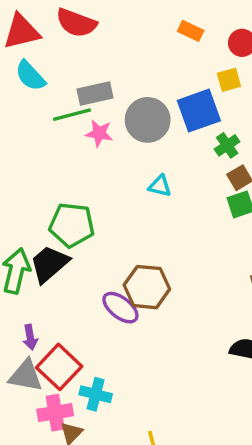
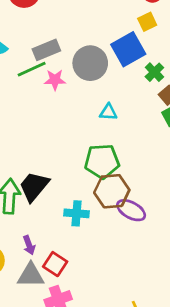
green pentagon: (72, 225) -> (102, 161), moved
purple ellipse: (120, 308) -> (131, 210), moved
red square: (59, 367) -> (55, 264), size x0.7
cyan cross: (96, 394) -> (77, 213), moved

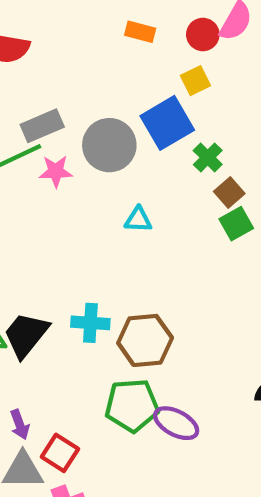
green pentagon: (102, 161) -> (132, 405), moved
purple ellipse: (131, 210) -> (176, 423), moved
cyan cross: (77, 213) -> (90, 323), moved

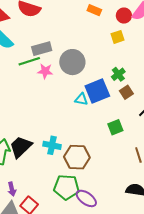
blue square: (167, 123) -> (97, 91), moved
green square: (236, 224) -> (115, 127), moved

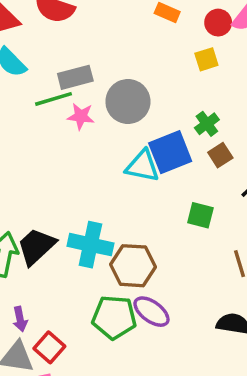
cyan triangle: (81, 99) -> (142, 166), size x1.5
green square: (115, 127) -> (200, 215), turned 35
cyan cross: (52, 145) -> (90, 245), size x1.4
purple ellipse: (86, 198) -> (152, 312), moved

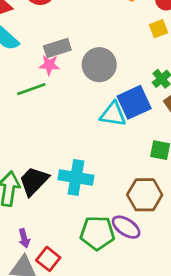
green line: (53, 99) -> (31, 89), moved
pink star: (81, 116) -> (49, 65), moved
brown hexagon: (133, 266) -> (145, 195), moved

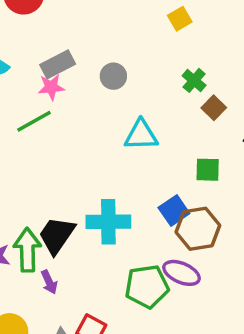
gray circle: (99, 65) -> (113, 76), size x0.6
blue square: (134, 102) -> (174, 210), moved, size x0.7
purple arrow: (24, 238) -> (49, 282), moved

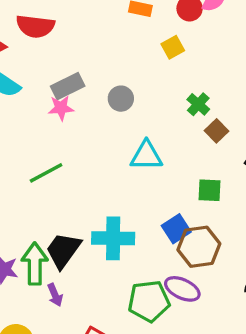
yellow square: (180, 19) -> (173, 47), moved
green line: (34, 121) -> (46, 173), moved

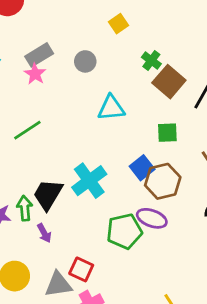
yellow square: (173, 47) -> (119, 24), moved
pink star: (61, 108) -> (35, 74), turned -30
brown square: (217, 131) -> (169, 82), size x1.6
cyan cross: (113, 238) -> (89, 181), turned -32
green arrow: (35, 264) -> (25, 208), size x0.7

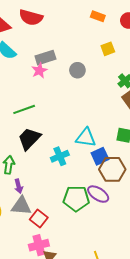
cyan triangle: (111, 108) -> (86, 138), moved
cyan cross: (89, 181) -> (60, 156), size x0.7
black trapezoid: (48, 194) -> (29, 139), moved
gray triangle: (58, 284) -> (21, 206), moved

